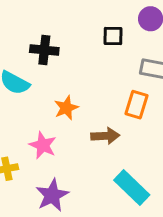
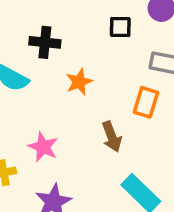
orange star: (66, 108) -> (79, 82), moved
brown arrow: (105, 136) -> (112, 137), turned 72

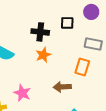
black cross: (45, 42) -> (40, 32), moved
brown arrow: (112, 137) -> (62, 87), turned 108

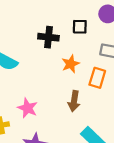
orange star: (43, 55) -> (71, 64), moved
brown arrow: (62, 87) -> (74, 101), turned -78

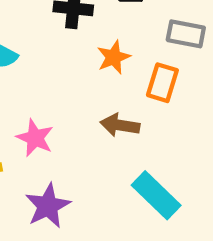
brown arrow: (74, 101) -> (120, 125), turned 90

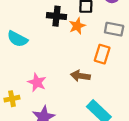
orange star: (114, 57) -> (77, 26), moved

